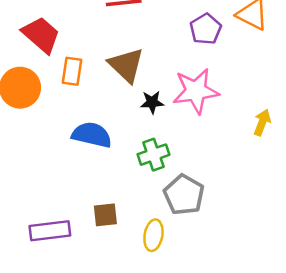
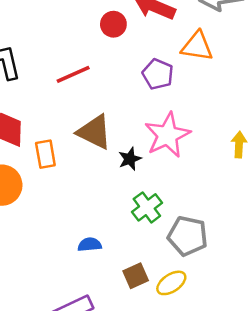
blue semicircle: (92, 135) -> (90, 245), moved, size x0.6
brown square: (105, 215) -> (136, 276), moved
yellow ellipse: (153, 235) -> (171, 283), turned 64

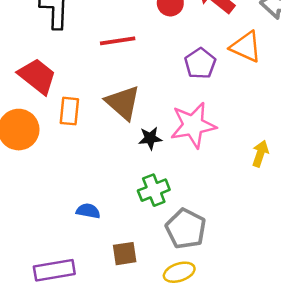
yellow ellipse: (171, 283) -> (179, 272), moved

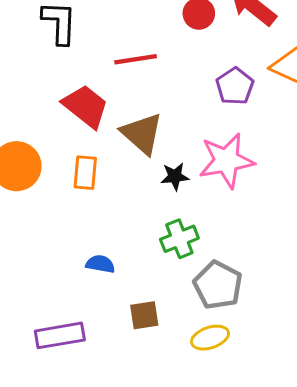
red trapezoid: (37, 76) -> (86, 106), moved
orange rectangle: (69, 111) -> (85, 173), moved

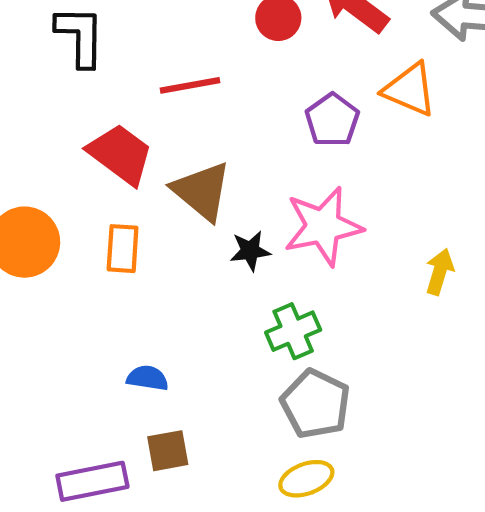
green cross: (179, 239) -> (293, 331), moved
brown square: (144, 315) -> (168, 451), moved

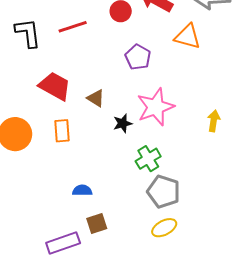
red line: (190, 85) -> (73, 27), moved
purple pentagon: (332, 120) -> (138, 57), moved
brown triangle: (202, 191) -> (96, 98), size x0.6

